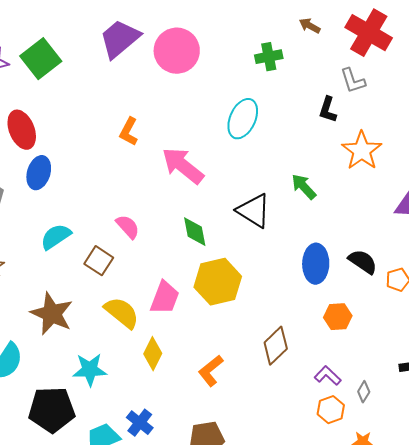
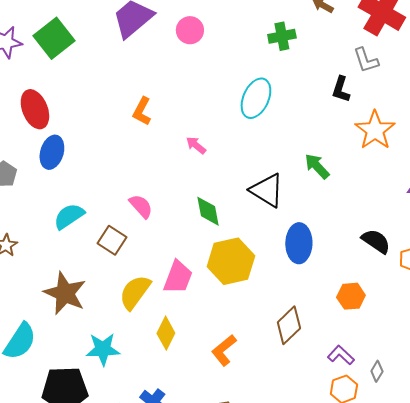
pink circle: (177, 51) -> (190, 30), size x0.6
pink arrow: (183, 166) -> (196, 145), size x0.5
blue ellipse: (316, 264) -> (299, 243), moved
yellow semicircle: (122, 313) -> (135, 292), turned -93

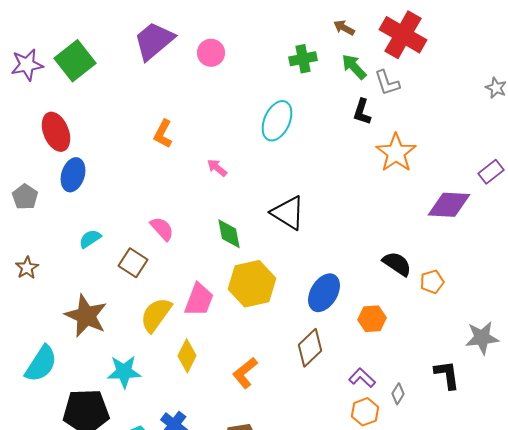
green arrow: (317, 166) -> (354, 67), moved
cyan semicircle: (69, 216) -> (90, 239), size x0.7
blue ellipse: (299, 243) -> (324, 293), moved, turned 30

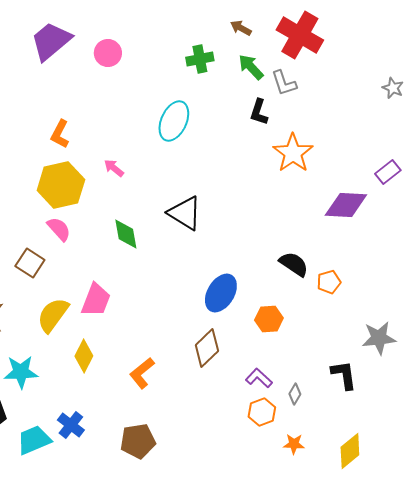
yellow hexagon: (252, 284) -> (61, 185), moved

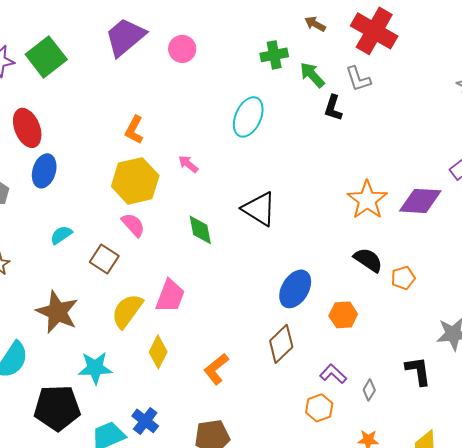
green arrow: (251, 67) -> (312, 75), moved
orange star: (293, 153) -> (367, 200), moved
orange hexagon: (262, 412) -> (319, 408), moved

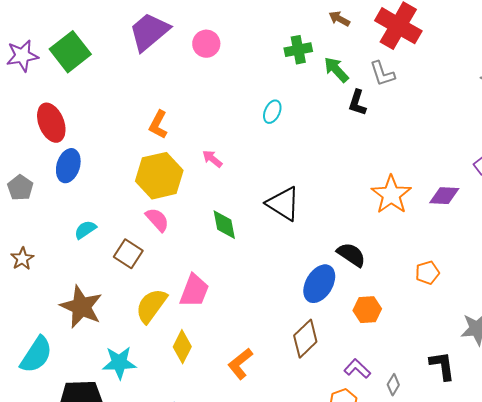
cyan ellipse: (248, 117) -> (272, 112), size x0.6
purple diamond: (420, 201) -> (444, 196), size x0.7
black semicircle: (368, 260) -> (351, 255), moved

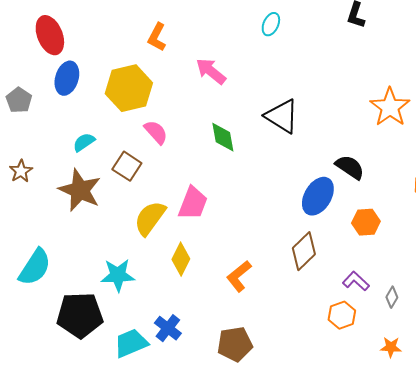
pink arrow: (212, 159) -> (211, 71), size x1.5
yellow hexagon: (159, 176) -> (129, 88), moved
brown star: (81, 307) -> (80, 190), moved

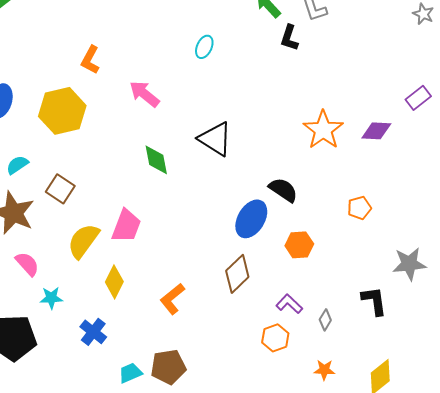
pink semicircle: (156, 132) -> (27, 264), moved
cyan star: (118, 275) -> (51, 298), size x0.7
blue cross: (168, 328) -> (93, 332), moved
cyan trapezoid: (131, 343) -> (130, 373), moved, size x0.7

